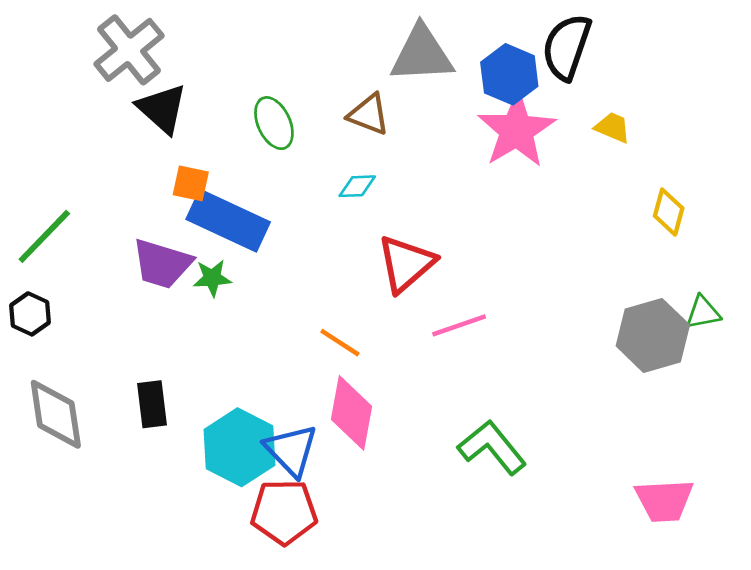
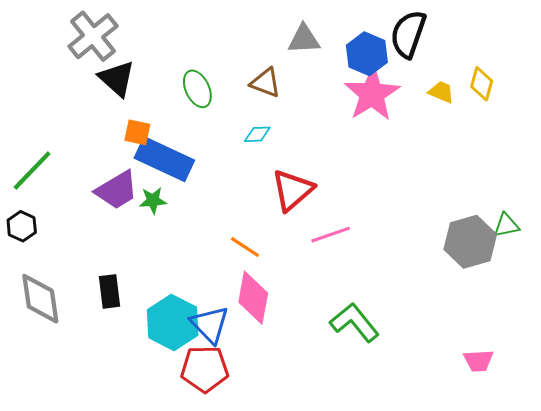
gray triangle: (422, 54) -> (304, 39), size x0.7
yellow diamond: (669, 212) -> (482, 84), moved
purple trapezoid: (162, 264) -> (117, 190), turned -48
pink trapezoid: (664, 500) -> (478, 361), size x0.7

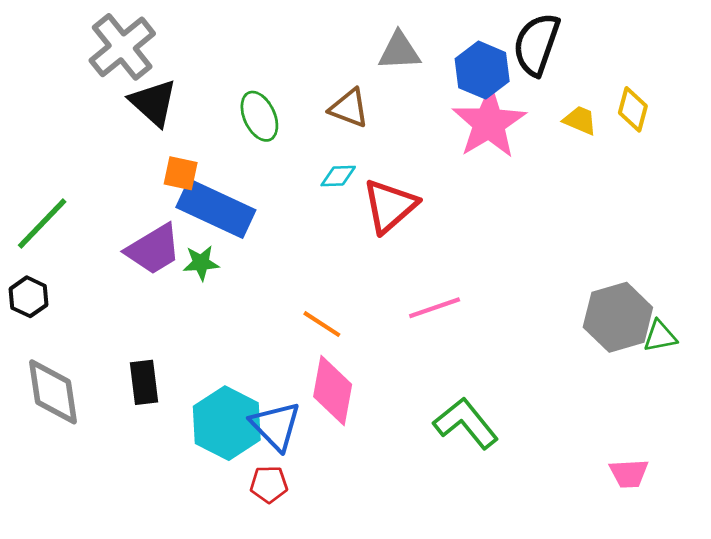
red triangle: (292, 190) -> (390, 206), moved
green triangle: (506, 225) -> (660, 336), moved
red pentagon: (205, 369) -> (269, 484), size x0.6

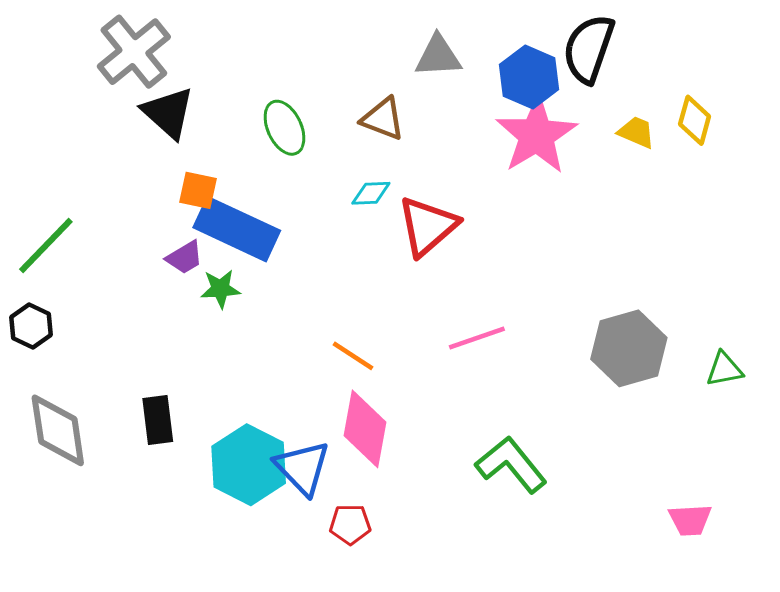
purple trapezoid: (153, 249) -> (185, 257), moved, size x0.6
gray hexagon: (618, 317) -> (629, 348), moved
red pentagon: (269, 484) -> (350, 524), moved

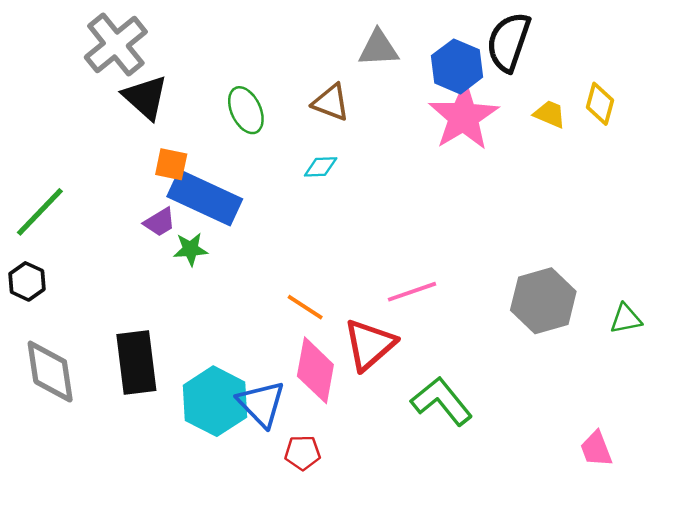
red triangle: (428, 226) -> (369, 345), moved
black rectangle: (158, 420) -> (136, 363), size x1.5
pink trapezoid: (690, 520) -> (596, 449), turned 72

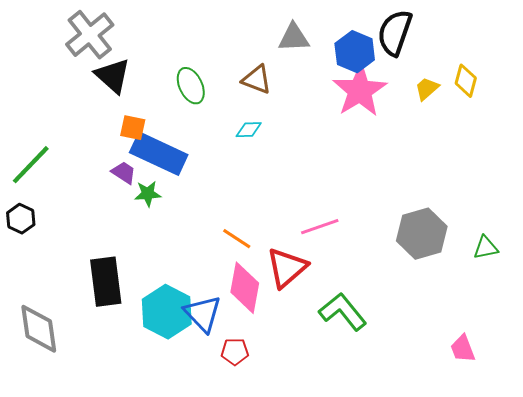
yellow trapezoid: (550, 114) -> (427, 89), turned -64
purple trapezoid: (160, 222) -> (124, 173), turned -116
gray diamond: (50, 372) -> (39, 329), moved

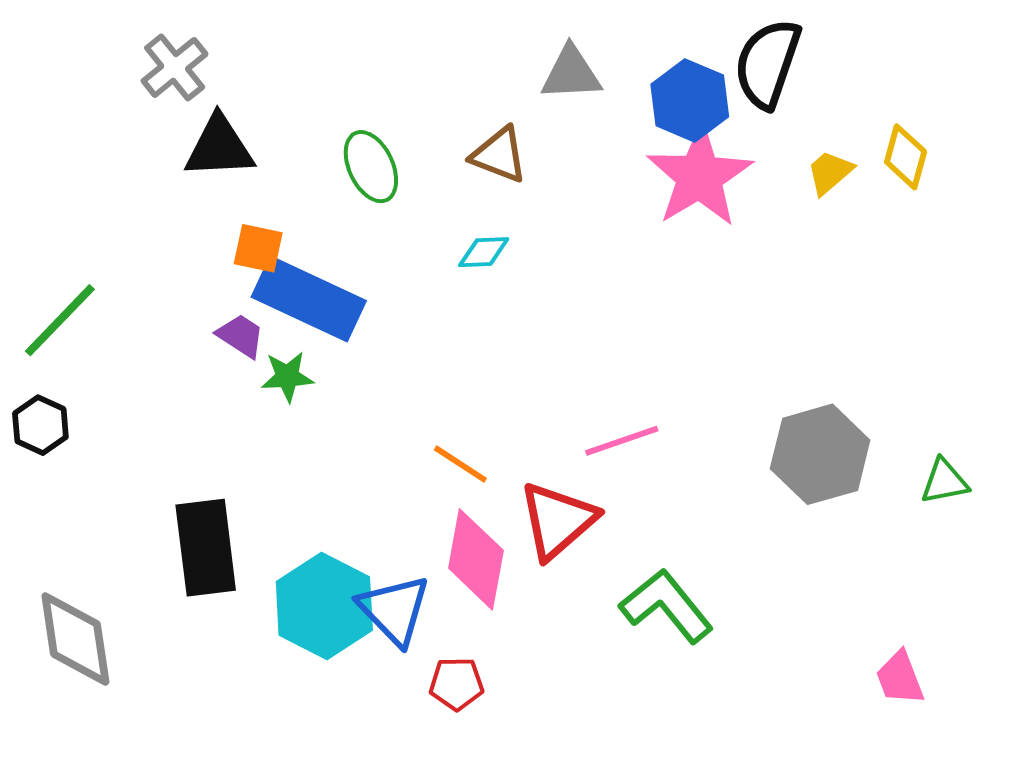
gray cross: (90, 35) -> (175, 67), size x0.7
black triangle: (113, 76) -> (219, 147), turned -45

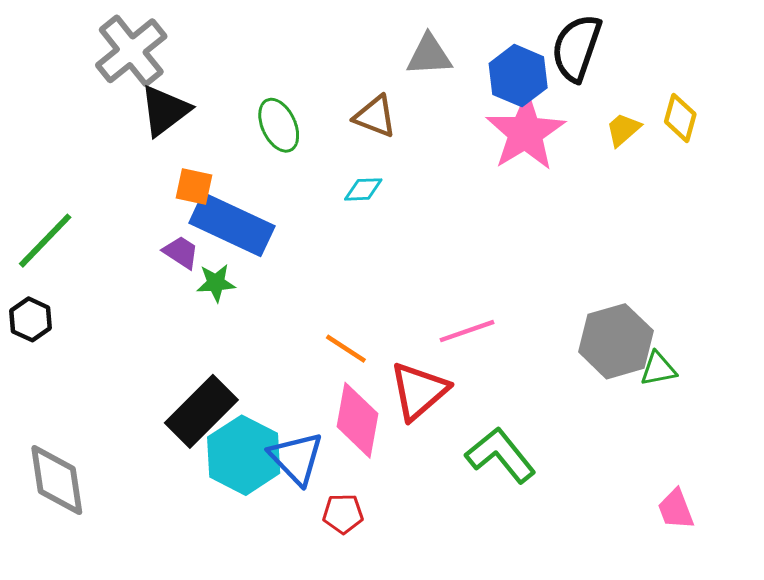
gray cross: (175, 67) -> (131, 51), size x1.4
black triangle: (219, 147) -> (165, 111), turned -34
green triangle: (944, 482) -> (658, 369), moved
black rectangle: (206, 548) -> (201, 411), moved, turned 52

